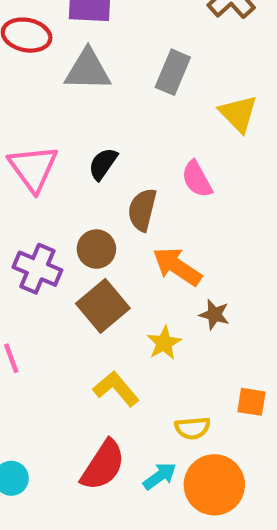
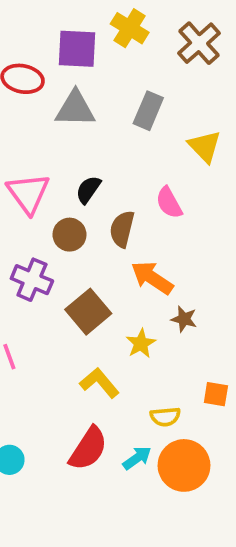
brown circle: (96, 249) -> (70, 235), moved

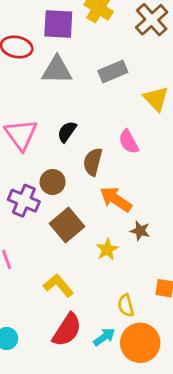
gray rectangle: (148, 111) -> (113, 71), turned 44
brown circle: (70, 235) -> (53, 182), moved
yellow L-shape: (100, 383) -> (58, 285), moved
yellow semicircle: (165, 417) -> (126, 305), turned 80

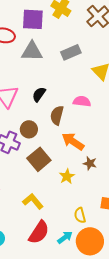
pink semicircle: (129, 142) -> (82, 101), turned 126

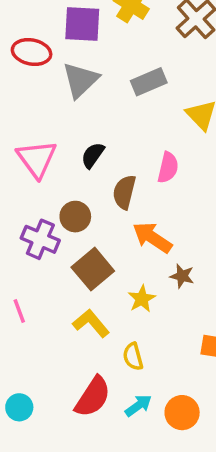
gray triangle: (32, 51) -> (81, 80), turned -45
pink semicircle: (82, 101) -> (168, 168), turned 96
yellow L-shape: (33, 201) -> (91, 323), moved
yellow semicircle: (80, 215) -> (133, 357), moved
orange circle: (90, 241) -> (182, 413), size x0.7

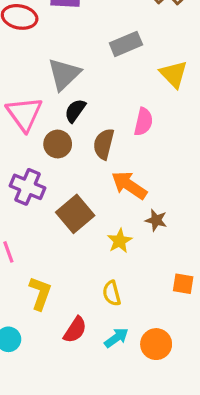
gray triangle: (81, 80) -> (64, 74), moved
brown circle: (75, 217) -> (58, 144), moved
yellow L-shape: (91, 323) -> (40, 293), moved, turned 60
red semicircle: (93, 397) -> (75, 330), size x0.7

